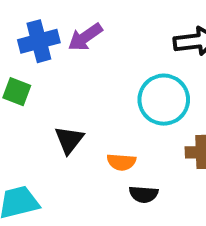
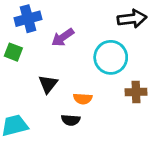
purple arrow: (85, 37) -> (63, 37), moved
black semicircle: (144, 194) -> (71, 120), moved

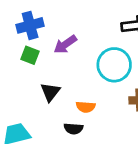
green square: (13, 52) -> (30, 55), moved

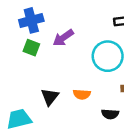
black triangle: (50, 92) -> (50, 97), moved
black semicircle: (73, 129) -> (110, 114), moved

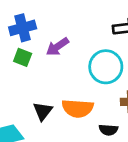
orange semicircle: (82, 94) -> (78, 108), size x1.6

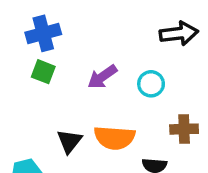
purple arrow: (57, 47) -> (102, 77), moved
cyan circle: (106, 67) -> (151, 84), size x0.6

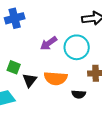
green square: (43, 72) -> (14, 67), moved
cyan circle: (151, 84) -> (77, 47), size x1.6

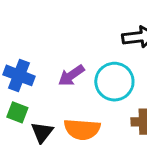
blue cross: (15, 18) -> (19, 75), moved, turned 36

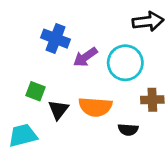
blue cross: (19, 75) -> (56, 39), moved

